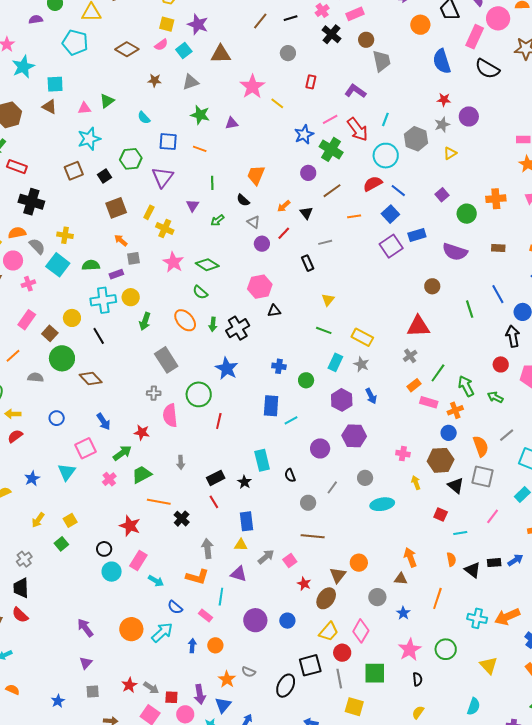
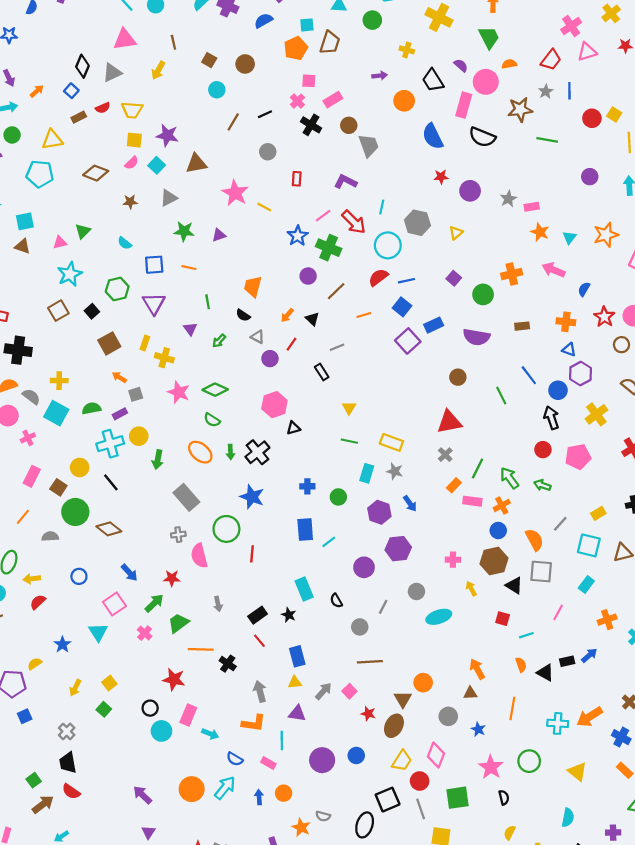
gray star: (442, 125) -> (508, 199), moved
blue line: (398, 191) -> (407, 281), turned -42

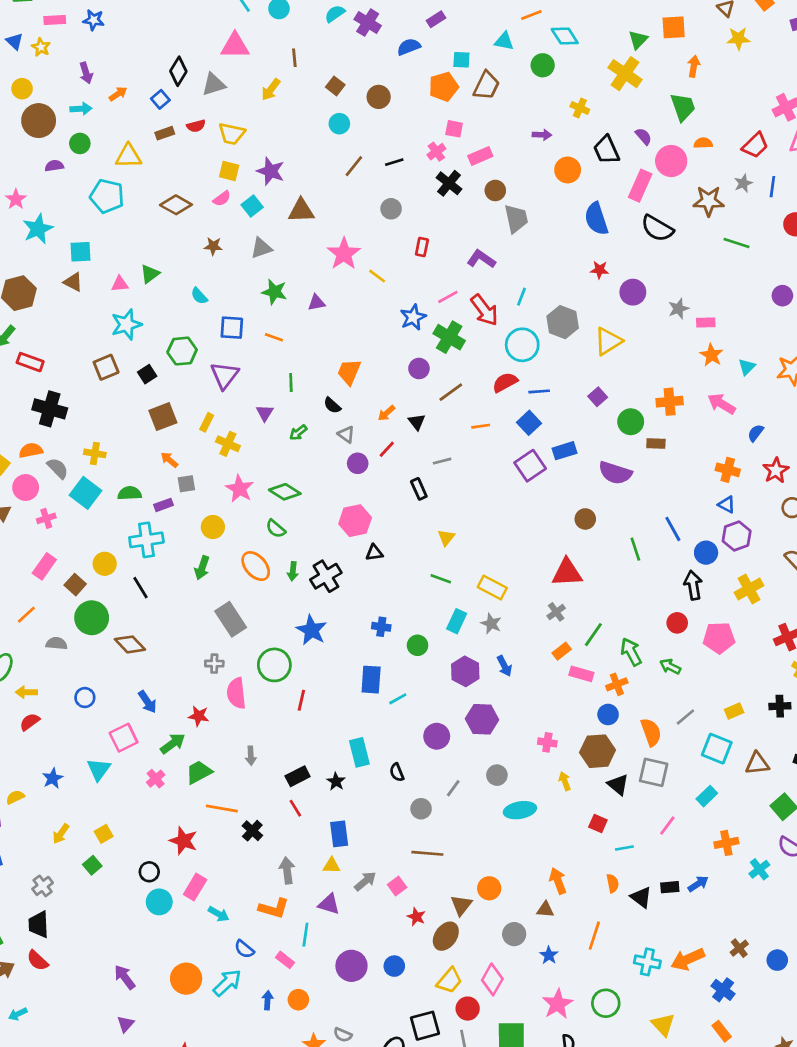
yellow triangle: (456, 233) -> (608, 341), size x1.6
brown rectangle: (522, 326) -> (656, 444), moved
yellow circle: (139, 436) -> (213, 527), moved

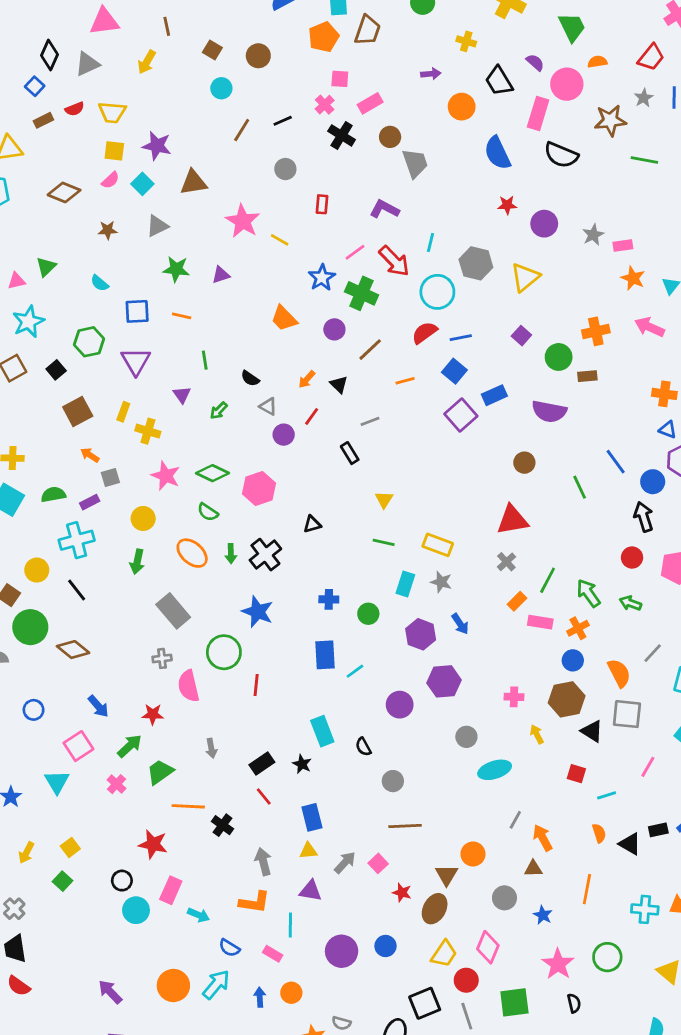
orange trapezoid: (349, 372) -> (284, 318), moved, turned -60
pink hexagon: (355, 521) -> (259, 489), moved
gray line: (453, 788) -> (515, 820), moved

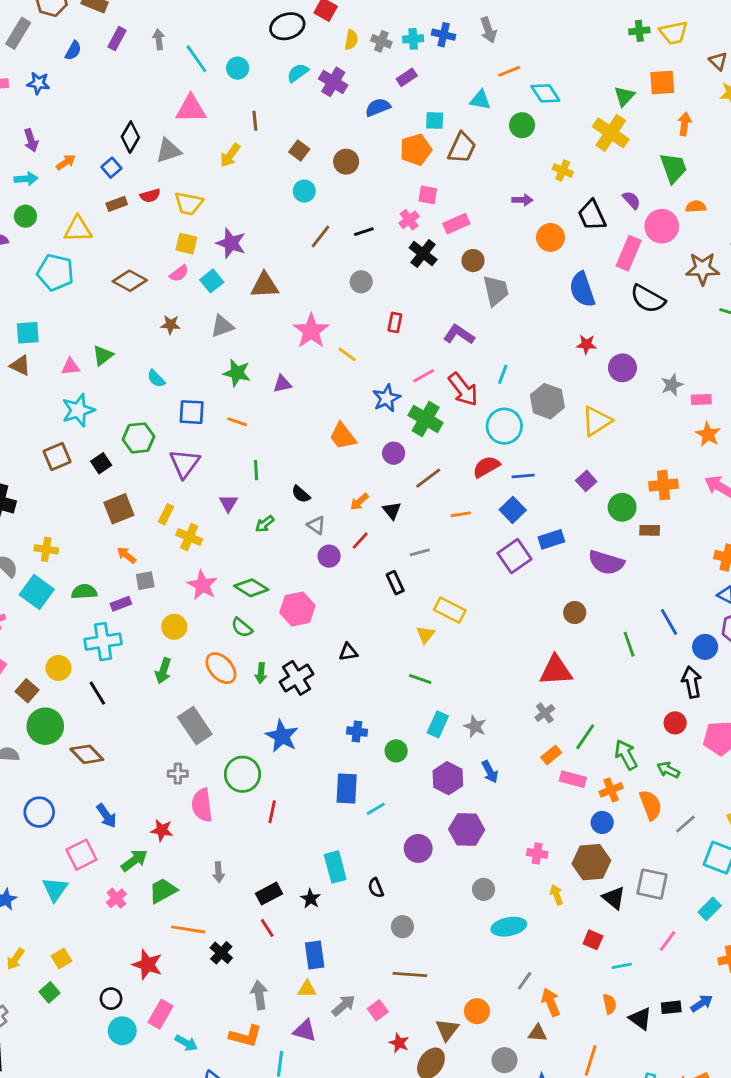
yellow rectangle: (438, 545) -> (450, 610), moved
orange semicircle: (619, 673) -> (651, 805), moved
blue circle: (34, 710) -> (39, 812), size x1.4

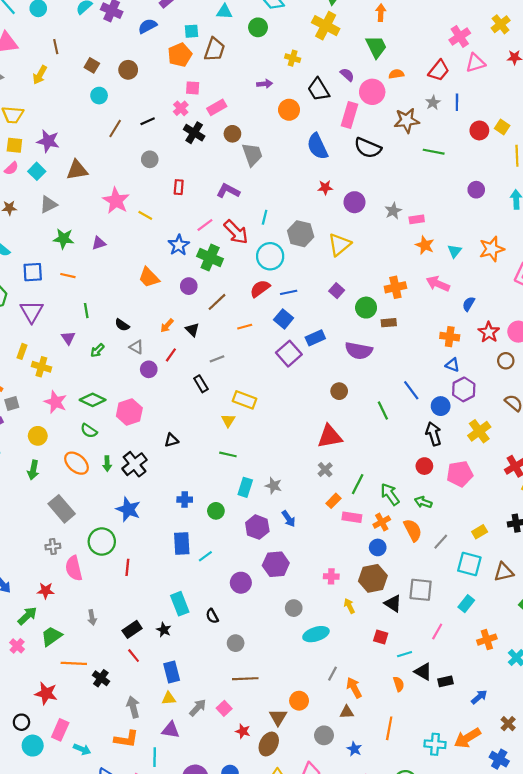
blue arrow: (702, 1003) -> (479, 697), moved
black triangle: (640, 1019) -> (423, 672), moved

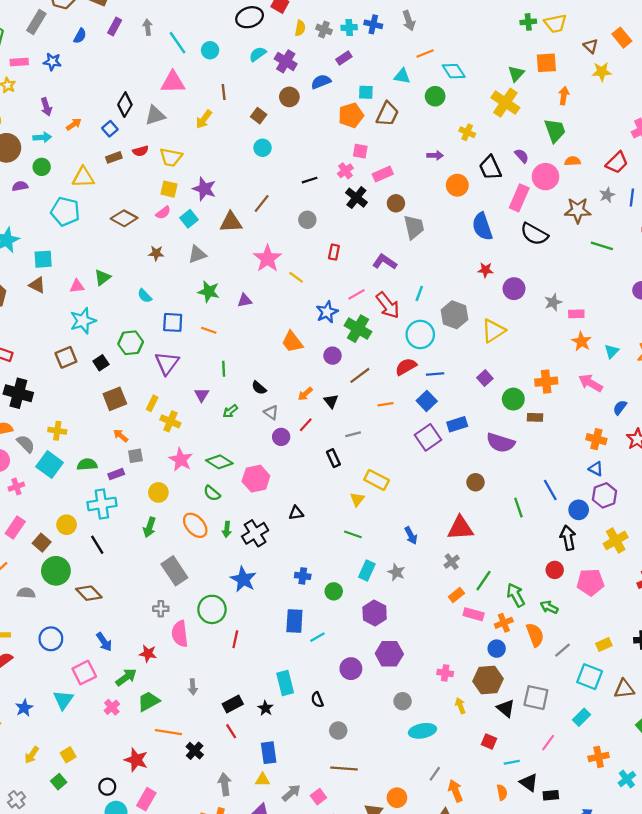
brown circle: (128, 70) -> (289, 97), moved
brown line: (115, 129) -> (262, 204), moved
blue arrow: (289, 519) -> (411, 535), moved

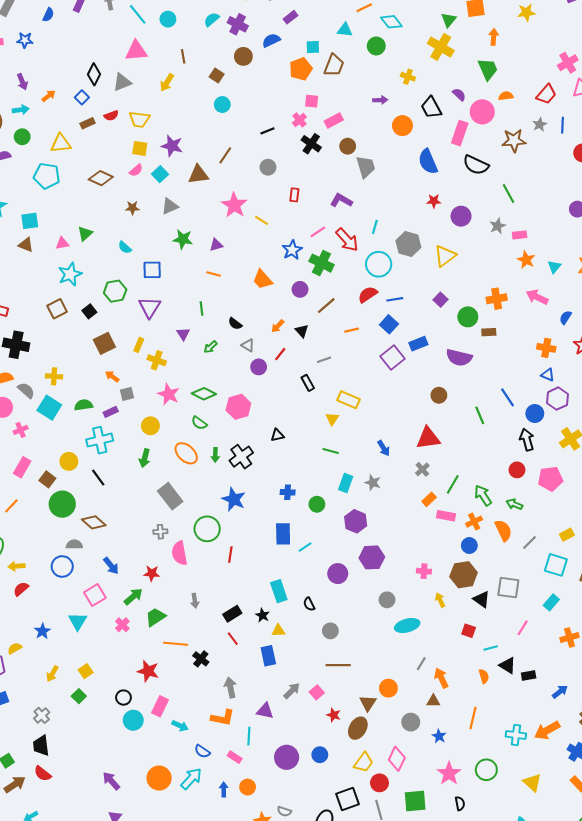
green line: (602, 246) -> (508, 194), moved, turned 48
orange line: (209, 330) -> (214, 274), moved
gray semicircle: (26, 593) -> (74, 544), moved
yellow triangle: (263, 780) -> (278, 631), moved

